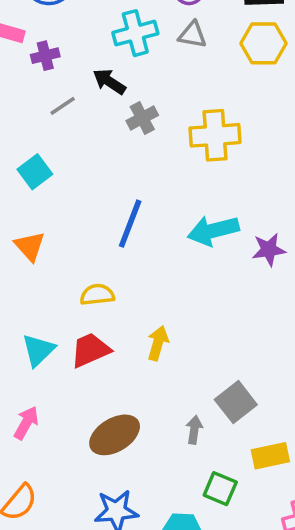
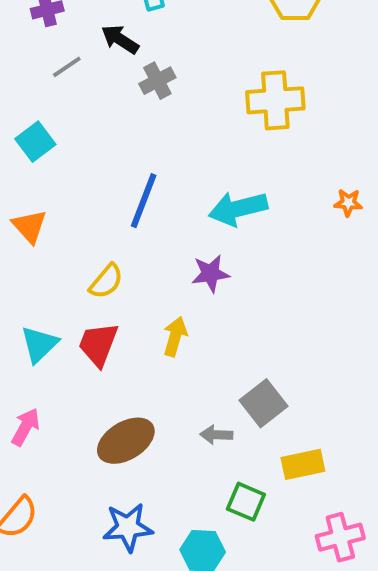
yellow cross: (215, 135) -> (275, 100), moved
purple star: (269, 250) -> (210, 273), moved
yellow semicircle: (97, 295) -> (106, 281), turned 136
red trapezoid: (90, 350) -> (98, 344), turned -45
gray arrow: (194, 430) -> (216, 435), turned -96

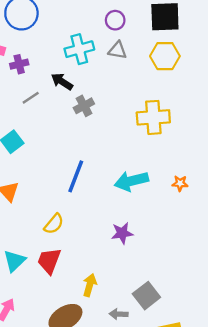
orange star: (348, 203) -> (180, 183), moved
purple star: (210, 273) -> (122, 233), moved
yellow arrow: (175, 336) -> (90, 285), moved

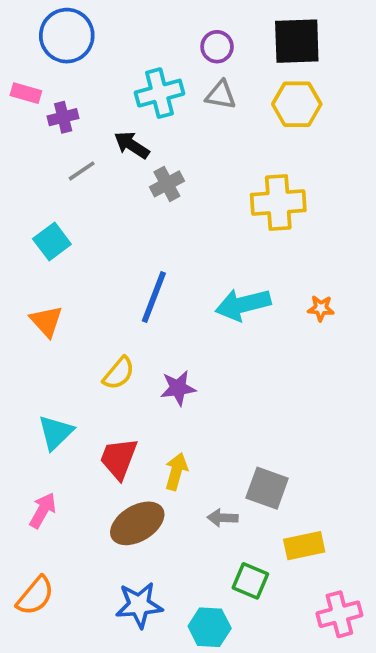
purple star: (122, 233) -> (178, 388), moved
red trapezoid: (49, 261) -> (119, 458), moved
gray square: (146, 296) -> (267, 488), turned -32

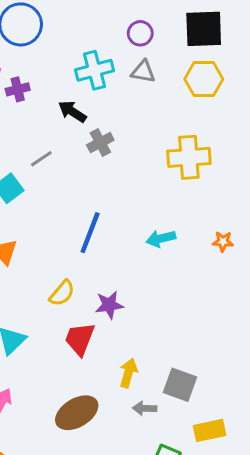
gray line: (82, 171) -> (41, 159), moved
cyan arrow: (243, 305) -> (161, 239), size x0.7
red trapezoid: (119, 458) -> (80, 339), moved
yellow arrow: (176, 471) -> (128, 373), moved

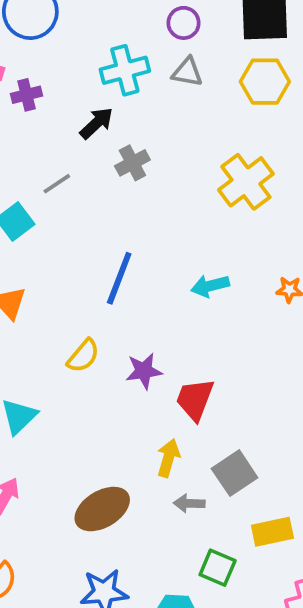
black arrow: (72, 112) -> (97, 123), turned 104
yellow cross: (189, 157) -> (246, 182), turned -33
red trapezoid: (80, 339) -> (195, 399), moved
gray square: (180, 385) -> (235, 473), turned 36

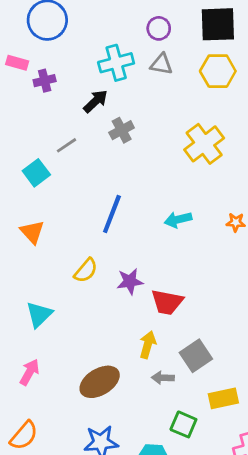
red trapezoid: (195, 399) -> (167, 302), turned -100

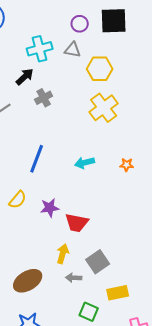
purple circle: (159, 28) -> (80, 24), moved
yellow hexagon: (218, 71) -> (100, 69), moved

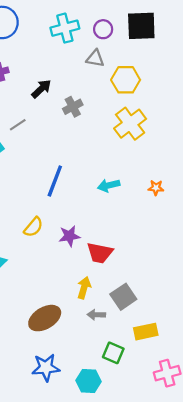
cyan cross: (40, 49) -> (65, 28), moved
gray cross: (44, 98) -> (73, 107), moved

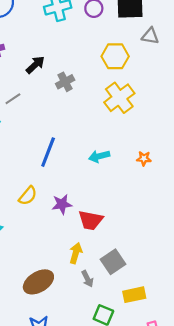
gray triangle: (95, 58) -> (150, 36), moved
gray arrow: (96, 315) -> (87, 279), turned -119

